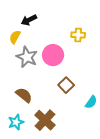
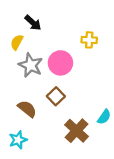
black arrow: (29, 20) -> (33, 23), turned -112
brown square: (66, 85) -> (56, 96), moved
brown cross: (45, 120) -> (77, 131), moved

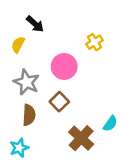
yellow cross: (89, 40) -> (95, 42), turned -35
gray star: (31, 65) -> (26, 82), moved
brown semicircle: (27, 109) -> (29, 115), turned 54

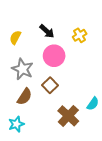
black arrow: (35, 24) -> (47, 31), moved
brown semicircle: (29, 115) -> (24, 97), turned 30

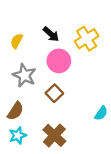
yellow cross: (80, 35) -> (87, 39), size x1.5
brown semicircle: (24, 97) -> (15, 111), moved
brown cross: (68, 116) -> (54, 135), moved

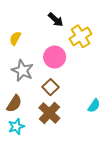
black arrow: (51, 34) -> (56, 20), moved
brown cross: (54, 135) -> (49, 113), moved

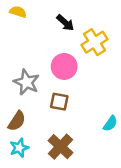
yellow semicircle: (15, 38) -> (18, 12), moved, turned 80
brown square: (50, 87) -> (59, 102), turned -35
brown cross: (49, 113) -> (60, 147), moved

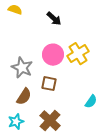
yellow cross: (94, 42) -> (78, 54), moved
brown semicircle: (17, 121) -> (24, 97), moved

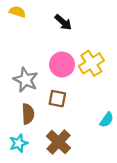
brown semicircle: (24, 97) -> (28, 114), turned -36

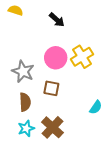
cyan star: (19, 143) -> (26, 128), moved

